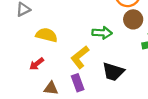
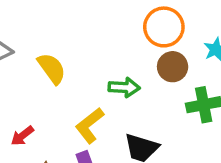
yellow semicircle: (47, 35) -> (52, 68), moved, turned 40

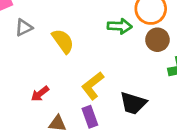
green arrow: (124, 87) -> (120, 26), moved

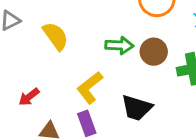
green arrow: (120, 26) -> (119, 45), moved
brown circle: (157, 40) -> (154, 52), moved

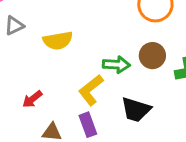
yellow semicircle: (55, 36) -> (58, 41), turned 116
green arrow: (119, 45) -> (116, 65), moved

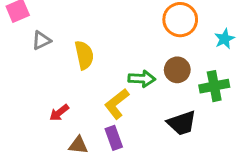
yellow semicircle: (58, 41) -> (84, 55), turned -92
black trapezoid: (136, 110) -> (182, 123), moved, turned -36

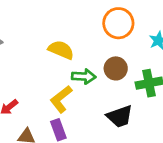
yellow semicircle: (84, 55) -> (61, 50), moved, turned -55

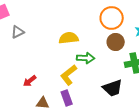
yellow semicircle: (61, 50) -> (69, 38), turned -30
brown circle: (116, 68) -> (116, 42), moved

